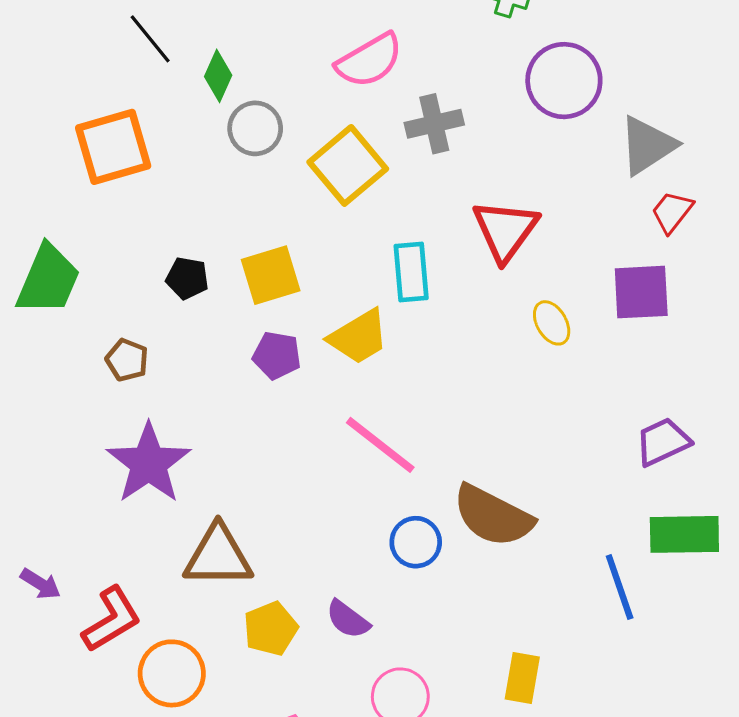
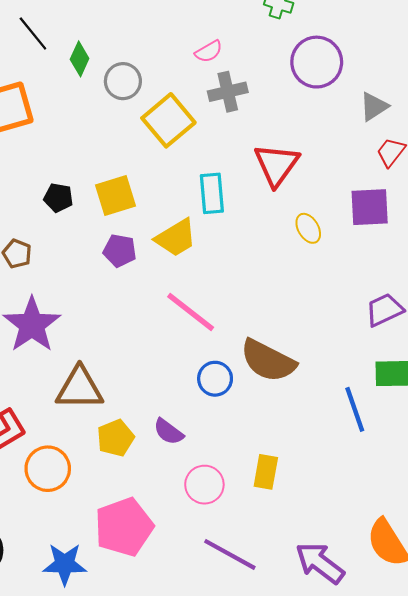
pink semicircle: (369, 60) -> (209, 51), moved, size x0.6
gray circle: (255, 128) -> (123, 81), moved
gray triangle: (647, 145) -> (374, 107), size x0.7
yellow rectangle: (522, 678) -> (266, 472), moved

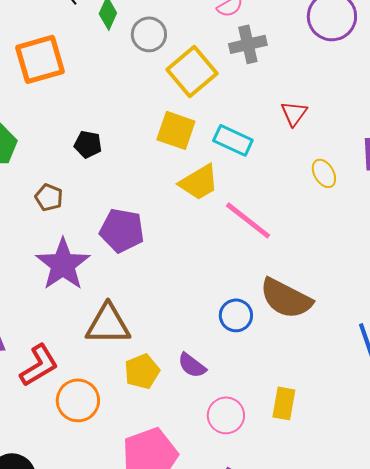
red triangle: (276, 165) -> (294, 113), size x0.6
cyan rectangle: (212, 193) -> (233, 140), turned -60
yellow square: (116, 195) -> (176, 130), moved, turned 36
purple pentagon: (120, 251) -> (122, 230), moved, size x1.4
pink line: (191, 312) -> (248, 220), moved

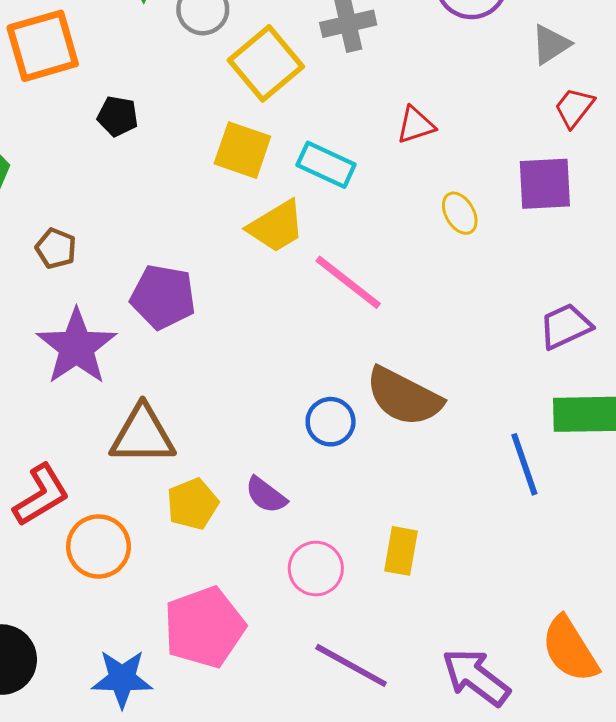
red triangle: (294, 113) -> (416, 125), turned 36
black pentagon: (88, 144) -> (118, 116), moved

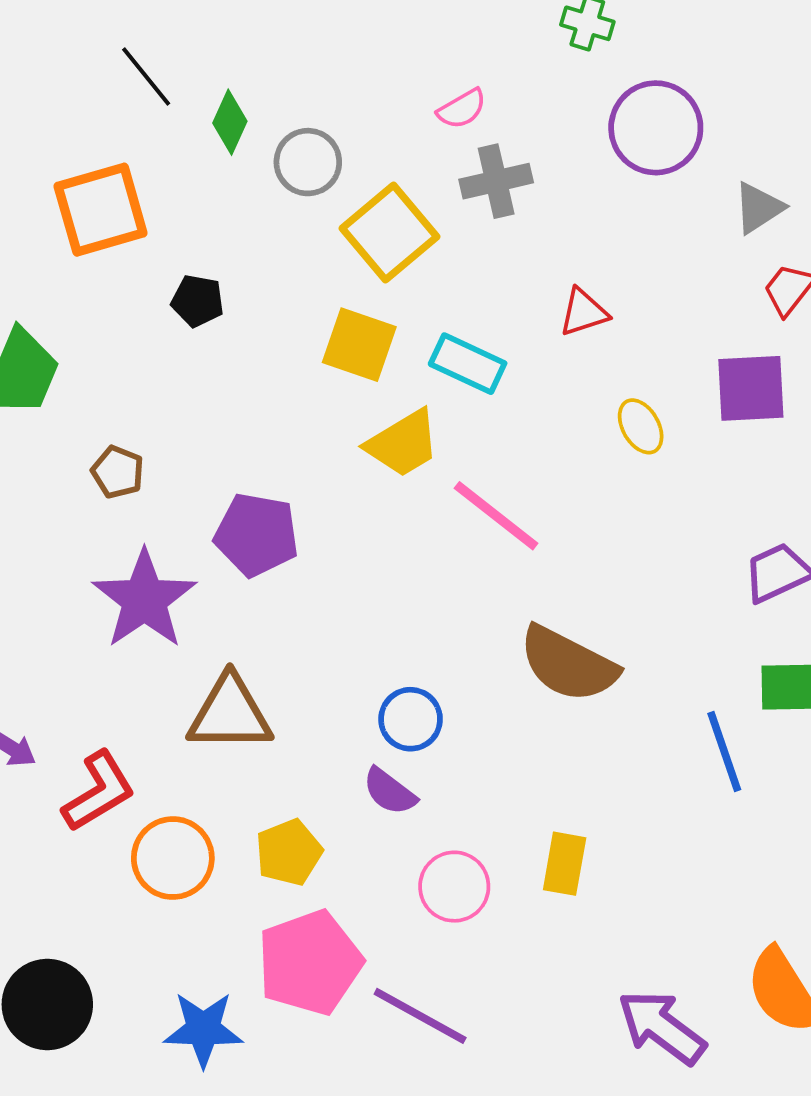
blue circle: (331, 422) -> (411, 719), moved
yellow pentagon: (192, 504) -> (289, 852), moved
purple line: (351, 665) -> (420, 1016), moved

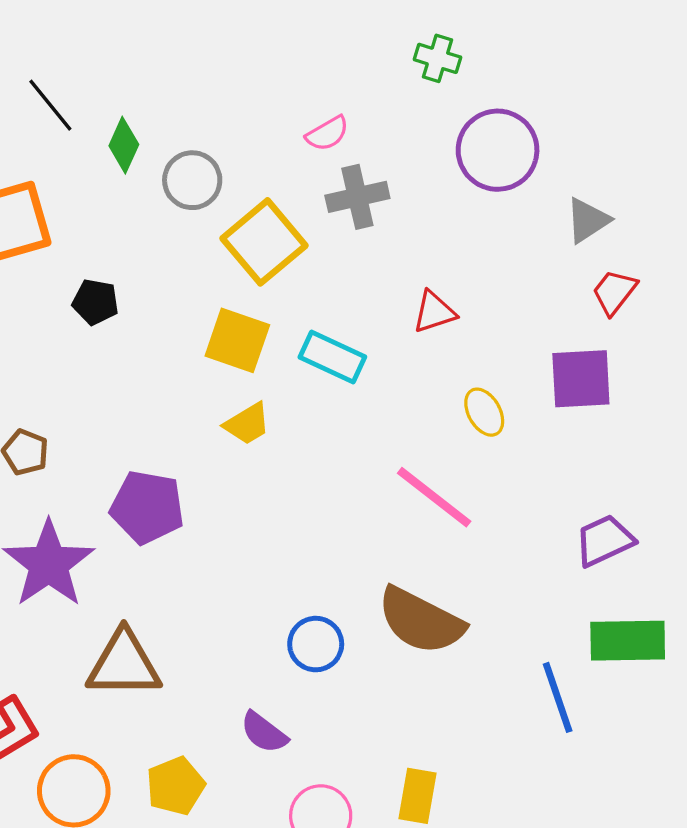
yellow trapezoid: (403, 443) -> (247, 424), moved, size x0.7
pink line: (496, 516) -> (434, 497), moved
blue circle: (411, 719) -> (316, 644), moved

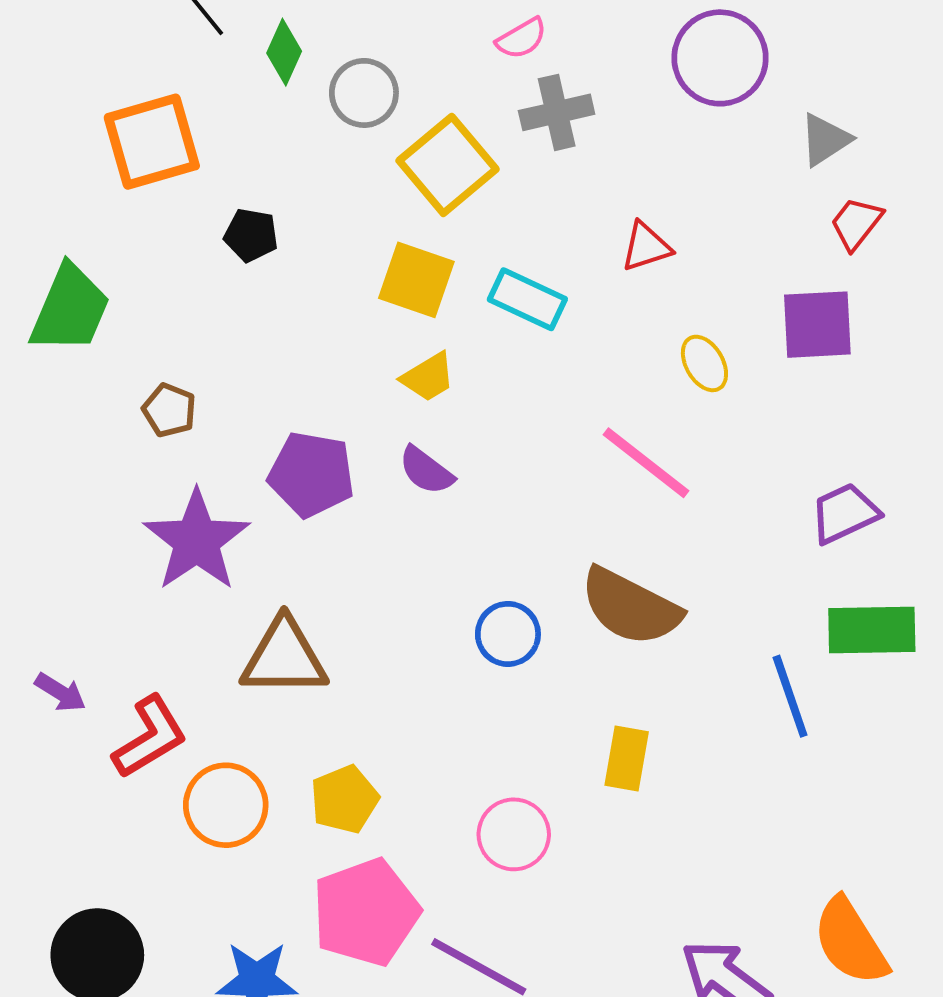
purple semicircle: (264, 732) -> (426, 470), moved
yellow rectangle: (417, 796) -> (627, 759), moved

